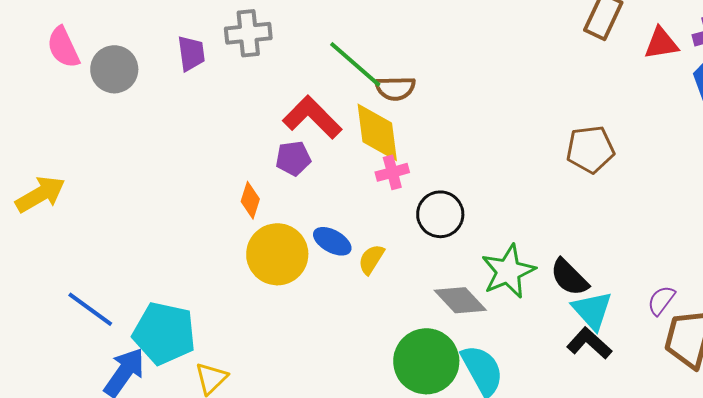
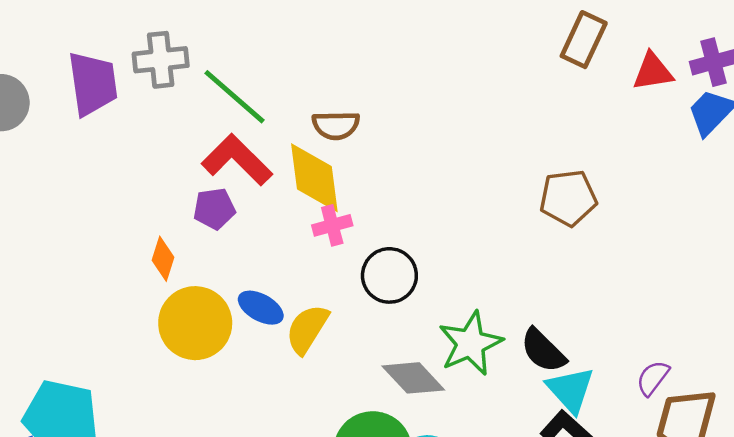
purple trapezoid: (191, 53) -> (93, 84), size x1.5
green line: (355, 64) -> (235, 97), moved
yellow semicircle: (371, 259) -> (307, 329), size x1.4

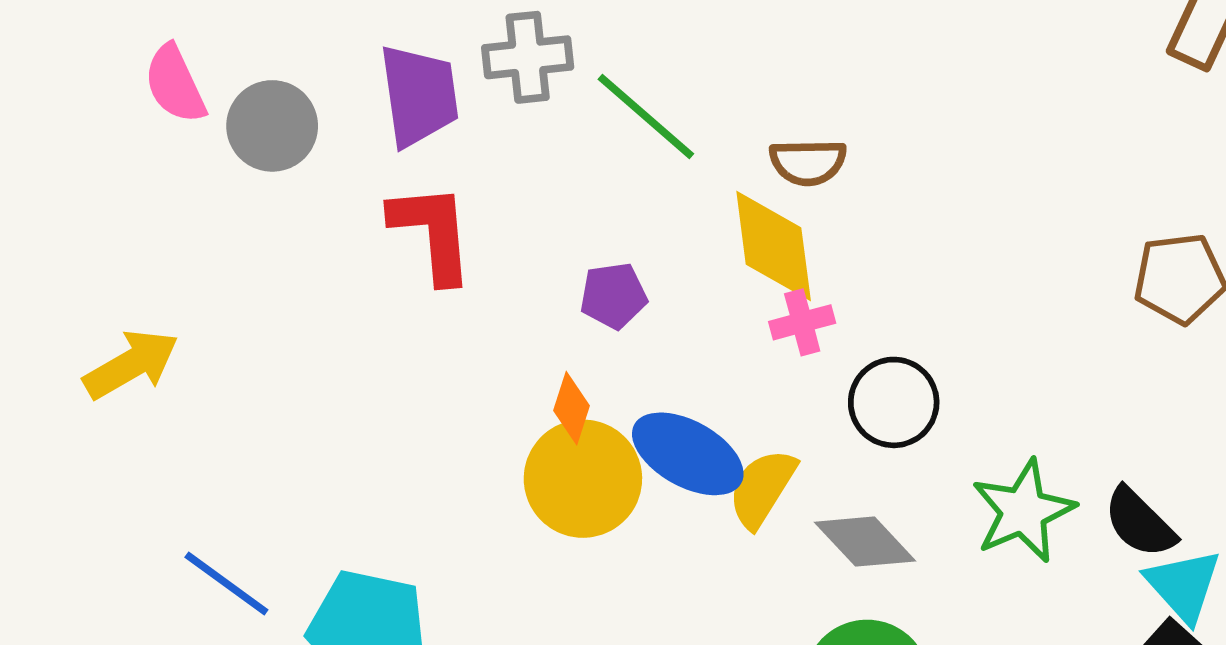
red L-shape: (237, 160) -> (432, 233), moved, turned 40
orange diamond: (163, 259) -> (571, 408), moved
blue ellipse: (261, 308) -> (688, 454), size x1.5
gray diamond: (413, 378) -> (865, 542), moved

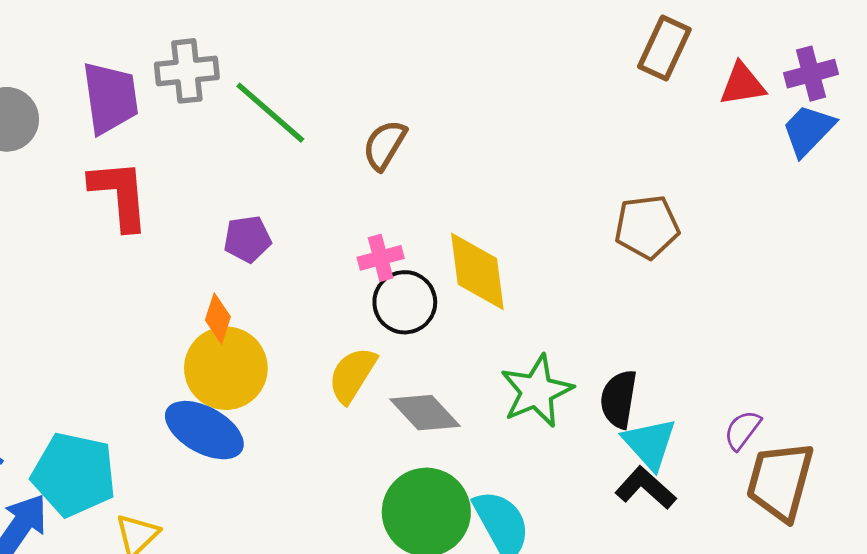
brown semicircle: (808, 162) -> (385, 145), turned 122
yellow diamond: (774, 246) -> (477, 271), moved
black circle: (894, 402) -> (405, 302), moved
blue ellipse: (688, 454) -> (204, 430), moved
black semicircle: (1140, 523) -> (619, 399), turned 54

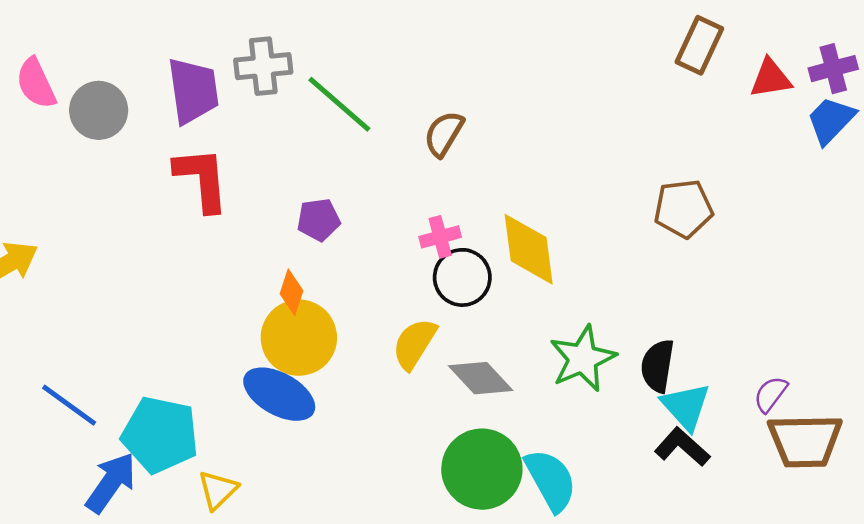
brown trapezoid: (780, 481) -> (805, 441), turned -106

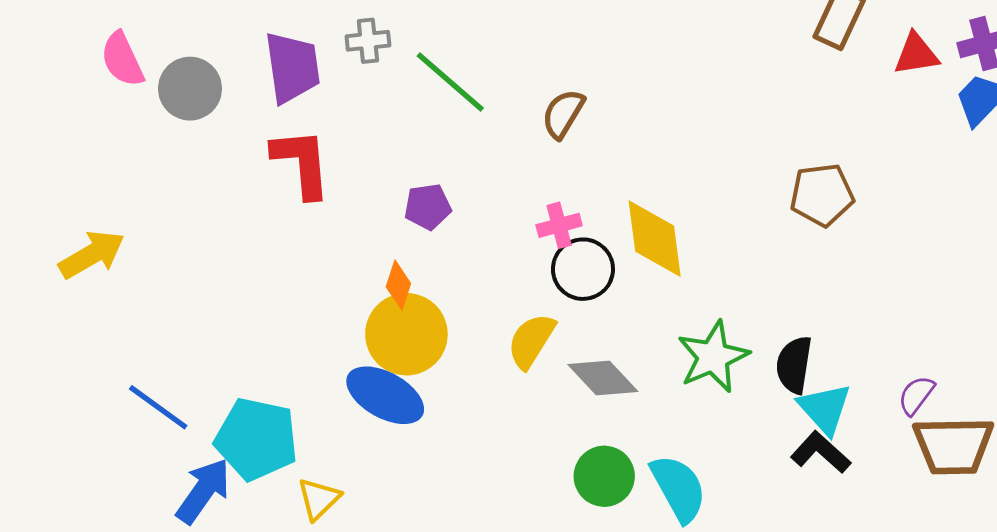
gray cross: (263, 66) -> (368, 41), size x0.7
green circle: (482, 469) -> (604, 476), size x0.7

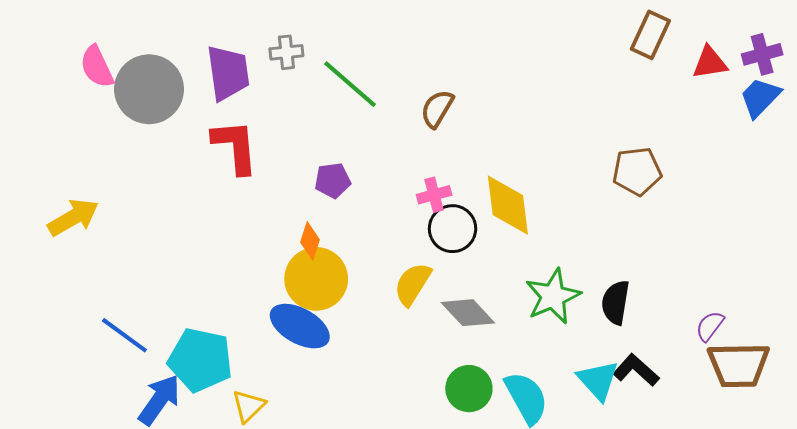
gray circle: (190, 89) -> (149, 89), size x1.4
cyan triangle: (825, 409) -> (598, 380), moved

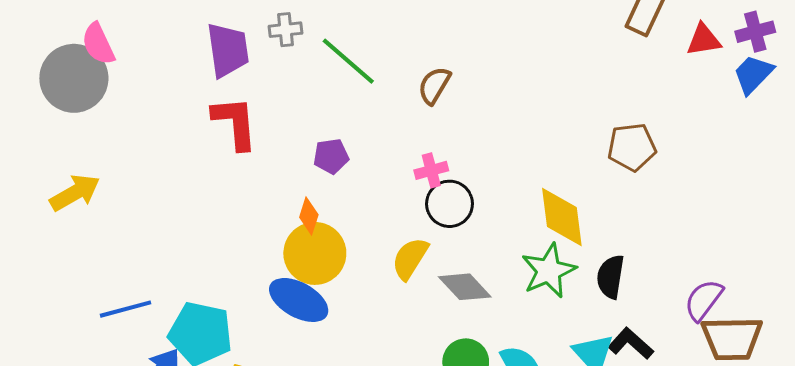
gray circle: (149, 89) -> (74, 78), moved
yellow diamond: (508, 205) -> (562, 217), moved
purple semicircle: (710, 326) -> (704, 300), size x1.4
blue line: (124, 335) -> (126, 309), turned -51

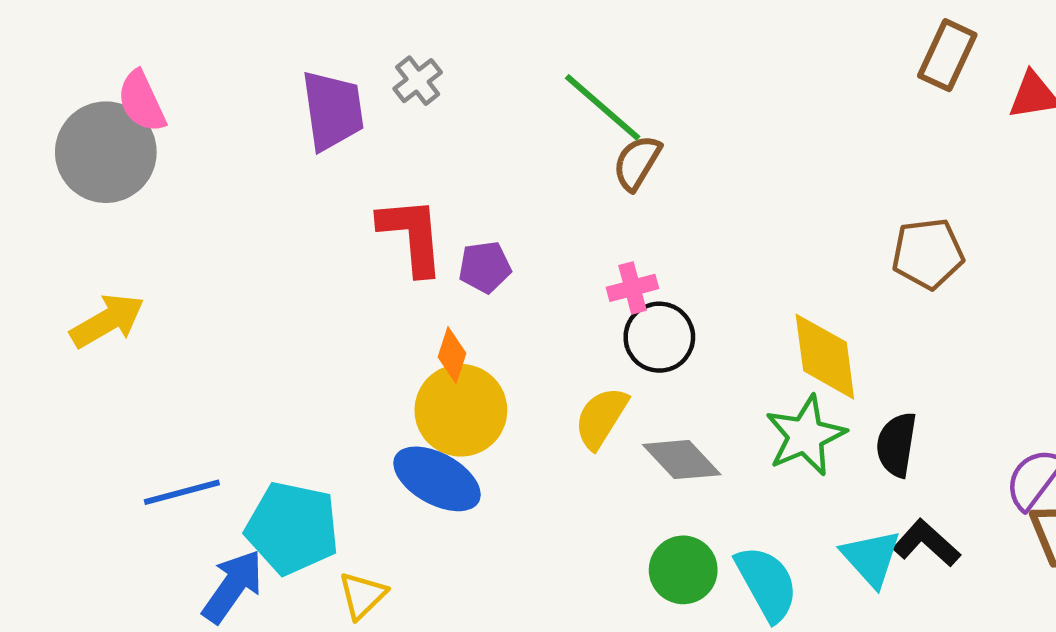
gray cross: (285, 30) -> (418, 81), turned -32
green line: (348, 61) -> (603, 107), moved
red L-shape: (235, 123) -> (412, 236), moved

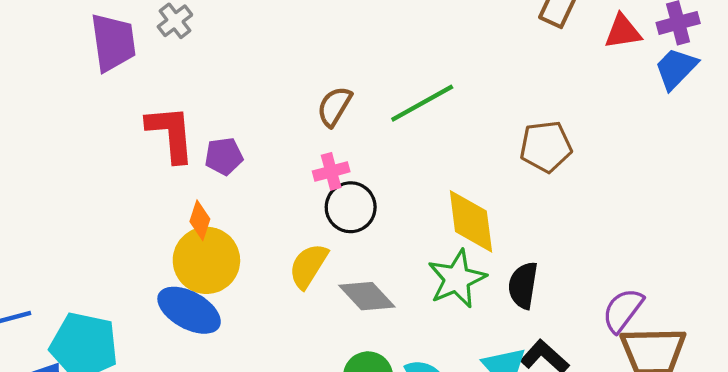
green line: (603, 107) -> (422, 103), moved, turned -70
brown semicircle: (637, 163) -> (334, 106), moved

